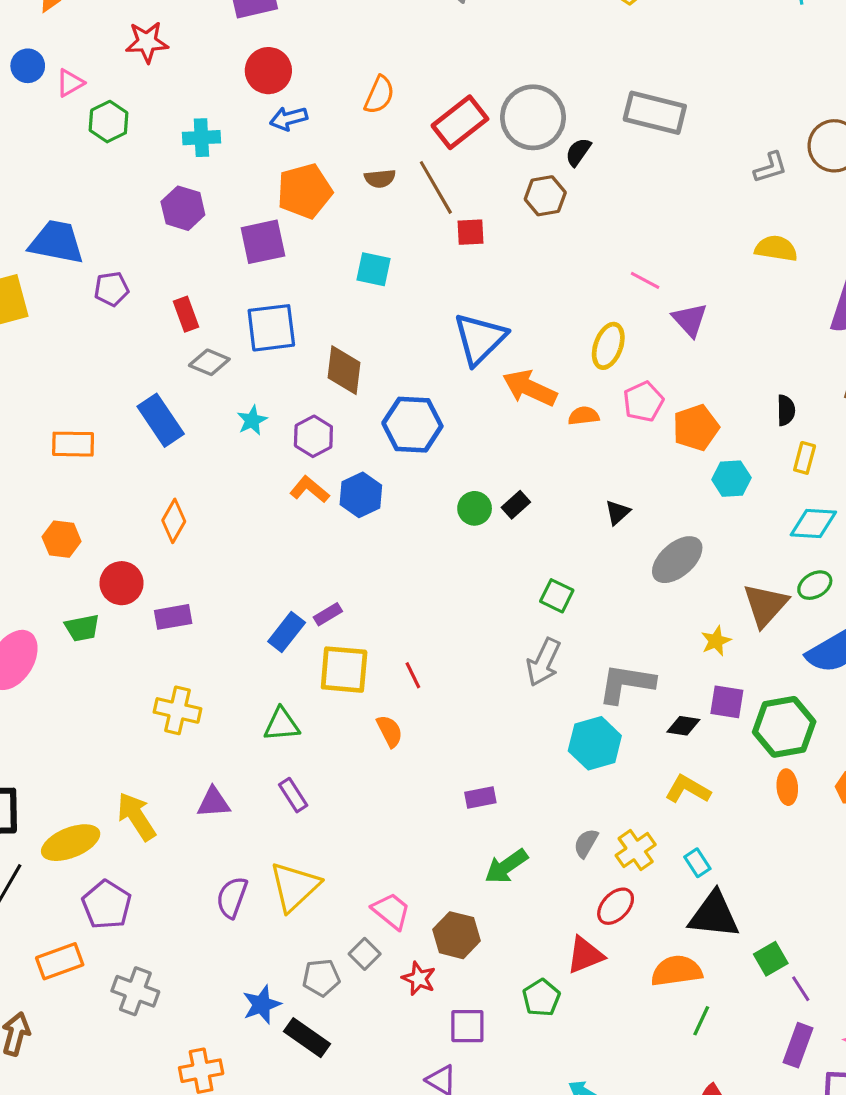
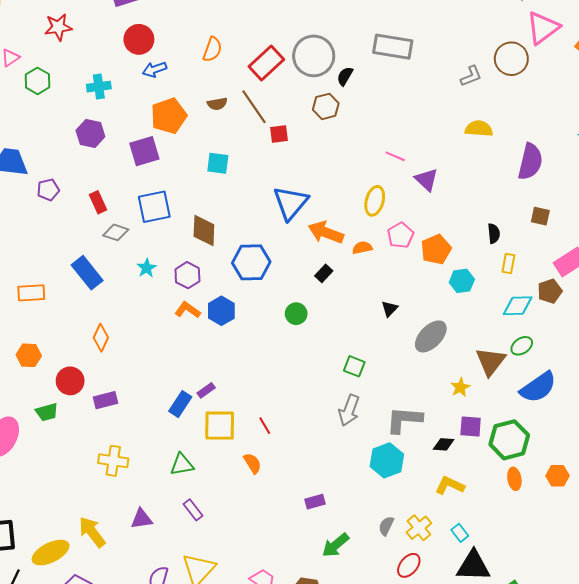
black rectangle: (516, 505) -> (324, 273), moved

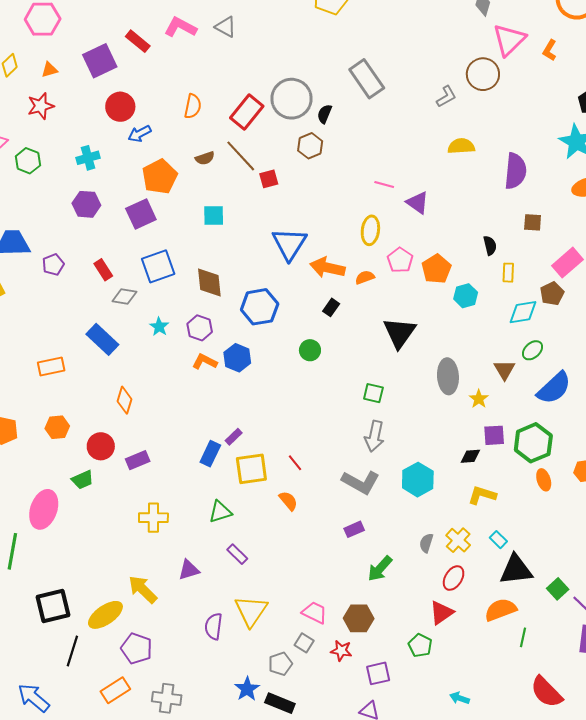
gray rectangle: (393, 47) -> (367, 79), turned 54
black triangle: (389, 309) -> (400, 333), size x2.0
gray ellipse: (431, 336) -> (448, 376), moved, turned -40
brown triangle: (491, 361) -> (505, 370), size x0.7
gray L-shape: (404, 420) -> (361, 482), moved, turned -147

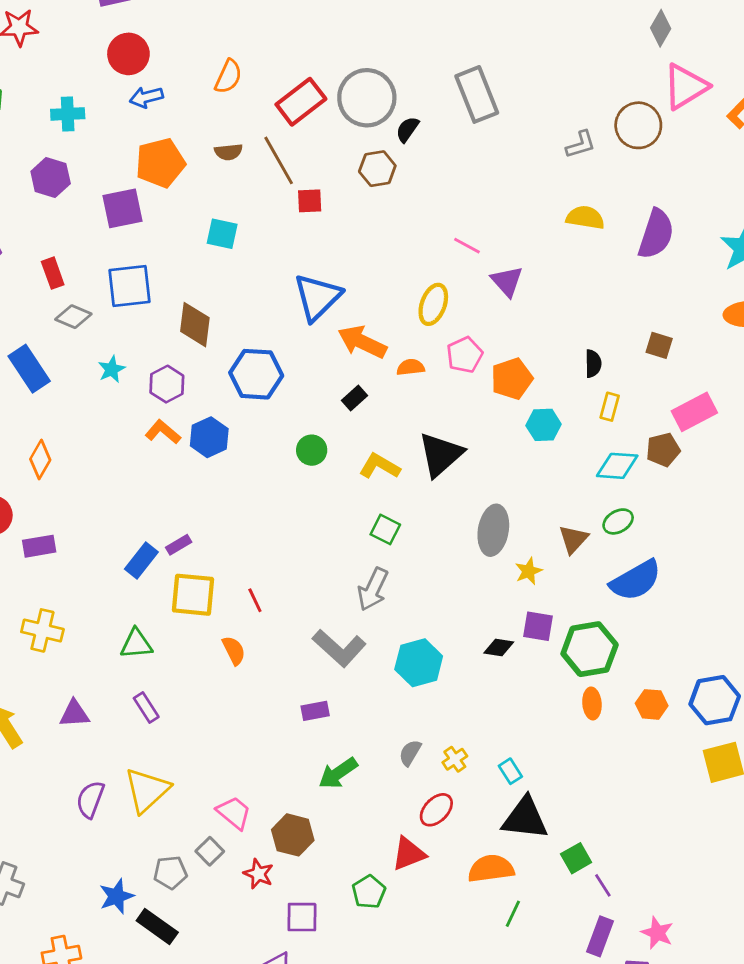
purple semicircle: (515, 171) -> (656, 234), moved
yellow L-shape: (482, 495) -> (380, 466), moved
yellow cross: (458, 540) -> (455, 759), size x0.7

